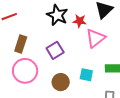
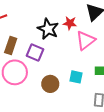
black star: (57, 15) -> (48, 29), moved
purple square: (55, 50) -> (35, 53), moved, turned -36

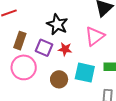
red star: (70, 23) -> (65, 49), moved
cyan square: (76, 77) -> (85, 73), size x1.5

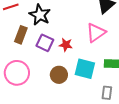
black star: (57, 24) -> (40, 15), moved
pink circle: (24, 67) -> (17, 73), moved

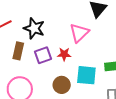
pink triangle: (96, 33) -> (79, 33), moved
purple square: (45, 43) -> (43, 55), turned -36

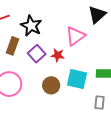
purple square: (43, 55) -> (37, 54), turned -30

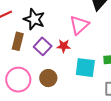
brown circle: (51, 85) -> (48, 78), moved

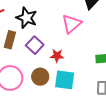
red star: (64, 46) -> (57, 56), moved
cyan square: (85, 68) -> (65, 80), moved

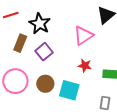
red star: (57, 56) -> (85, 66), moved

